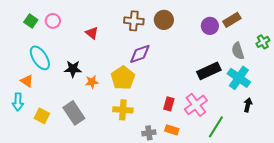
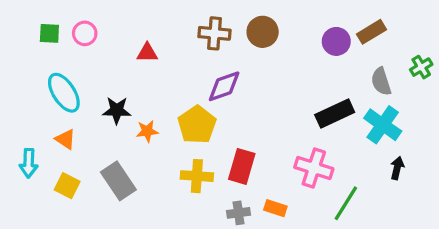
green square: (31, 21) -> (49, 33), turned -32
red triangle: (92, 33) -> (147, 53), turned -40
orange triangle: (27, 81) -> (65, 139), moved
red rectangle: (169, 104) -> (242, 166), moved, size x1.5
pink cross: (196, 105) -> (314, 168), turned -35

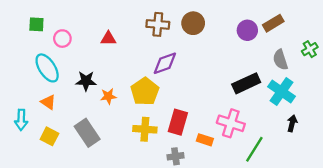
pink circle: (85, 33) -> (62, 39), moved
orange rectangle: (275, 208) -> (205, 140), moved

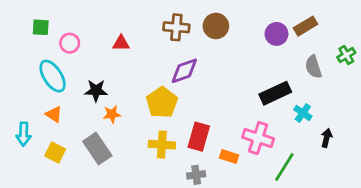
cyan cross: (281, 92) -> (303, 113), moved, size x0.6
orange star: (108, 96) -> (112, 114), moved

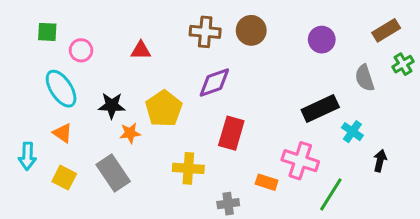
brown rectangle: (305, 26) -> (386, 30), moved
yellow pentagon: (162, 102) -> (164, 109), moved
red rectangle: (199, 137) -> (231, 133), moved

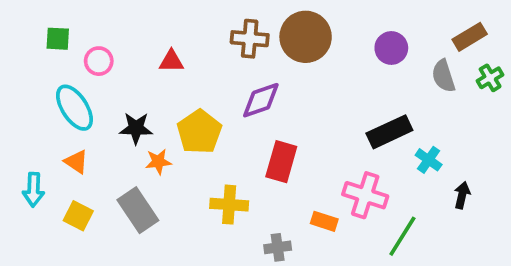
brown circle: (251, 30) -> (306, 37), size x1.4
gray semicircle: (365, 78) -> (443, 76), moved

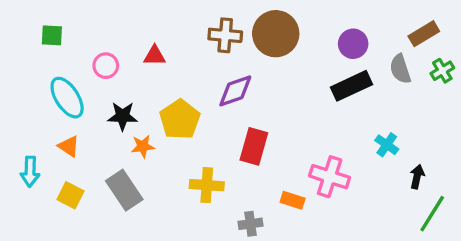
pink circle: (99, 61) -> (106, 66), moved
black rectangle: (389, 132) -> (351, 86), moved
green line: (402, 236) -> (432, 214), moved

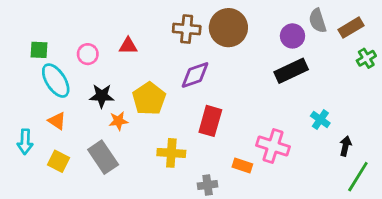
green square: (52, 35) -> (39, 50), moved
gray semicircle: (400, 69) -> (318, 21), moved

